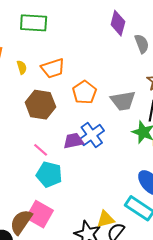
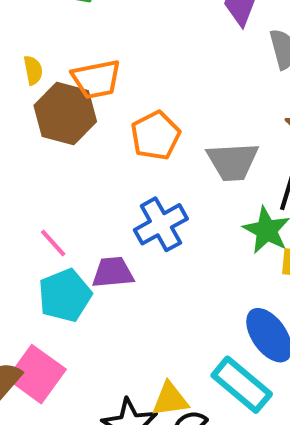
brown hexagon: (40, 105) -> (65, 113), moved
purple trapezoid: (73, 141) -> (113, 272), moved
cyan pentagon: (49, 174) -> (65, 295), turned 30

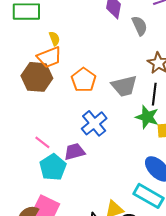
yellow semicircle: (33, 70) -> (54, 38), moved

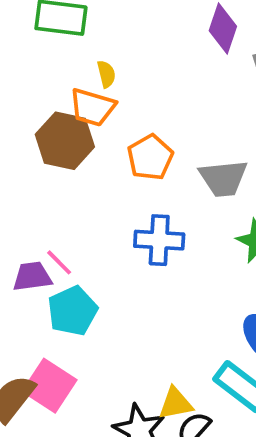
orange trapezoid: (49, 57) -> (92, 107), turned 30
blue cross: (94, 123) -> (159, 240), turned 35
purple trapezoid: (75, 152) -> (32, 277), moved

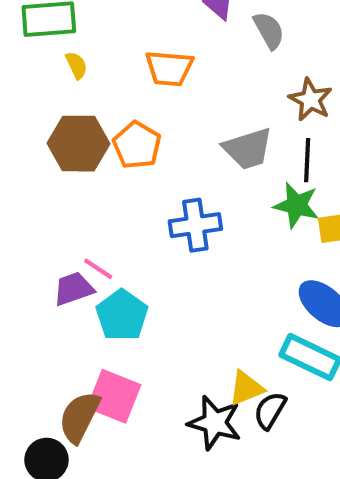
yellow semicircle: (106, 74) -> (76, 65), moved
orange trapezoid: (92, 107) -> (169, 68), moved
orange pentagon: (150, 157) -> (137, 145), moved

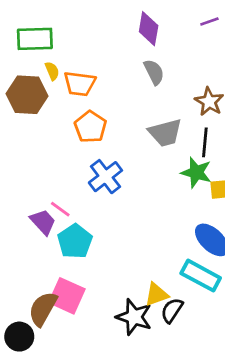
gray semicircle: (269, 30) -> (154, 72), moved
orange trapezoid: (169, 68) -> (80, 84), moved
brown hexagon: (78, 144) -> (27, 95), moved
blue cross: (195, 225) -> (105, 177), moved, turned -32
purple trapezoid: (74, 289) -> (43, 222), turned 64

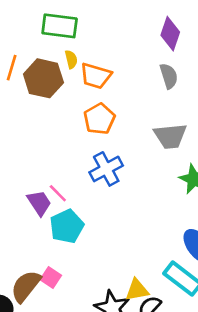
pink square: (67, 296) -> (51, 277), size x0.6

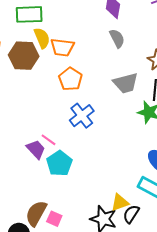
yellow semicircle: (71, 59) -> (42, 38), size x1.5
pink square: (51, 277) -> (54, 219), moved

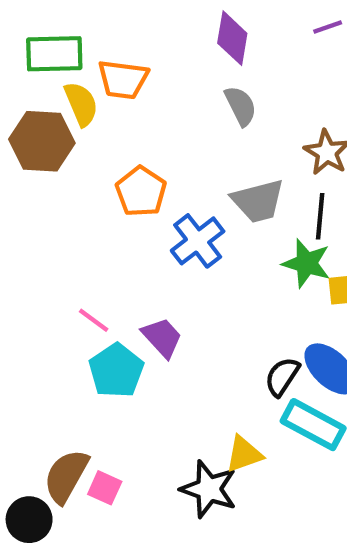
orange trapezoid: (62, 47) -> (123, 79), moved
blue cross: (82, 116) -> (198, 241), moved
purple trapezoid: (36, 149) -> (162, 337), moved
black semicircle: (131, 214) -> (282, 377), moved

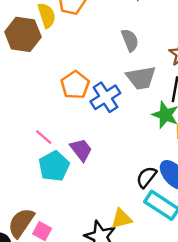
gray semicircle: (241, 106) -> (130, 40), moved
orange pentagon: (141, 192) -> (75, 85), moved

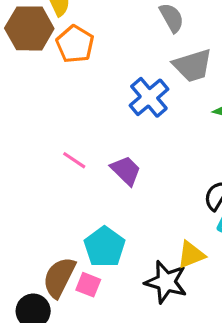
orange pentagon: (75, 85) -> (75, 44), moved
cyan pentagon: (54, 166) -> (105, 247), moved

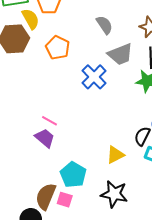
orange pentagon: (75, 44) -> (58, 48), moved
purple trapezoid: (126, 171) -> (45, 138), moved
yellow triangle: (191, 255) -> (115, 155), moved

